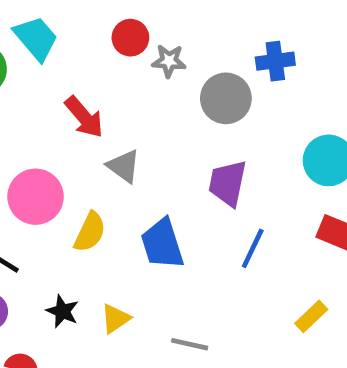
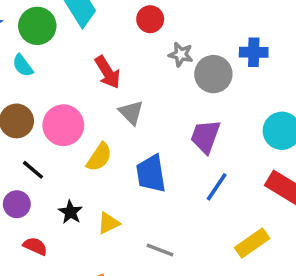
gray star: (169, 61) -> (181, 54), moved
yellow rectangle: (311, 316) -> (252, 243), size x1.4

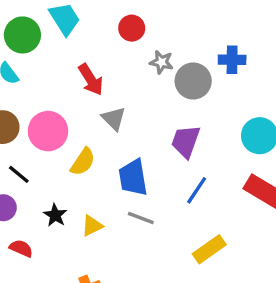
yellow rectangle: (252, 243) -> (209, 249), moved
gray line: (160, 250) -> (141, 218), moved

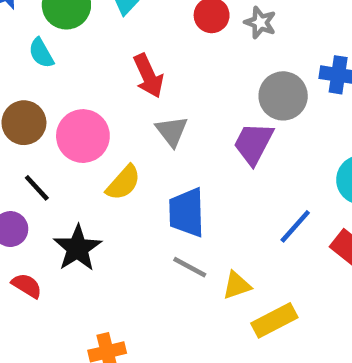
gray star: (161, 62) -> (260, 23), moved
purple trapezoid: (186, 141) -> (253, 143), moved
blue line: (197, 190) -> (295, 226), moved
black star: (55, 215) -> (77, 248), size x1.5
yellow triangle: (92, 226) -> (237, 285), moved

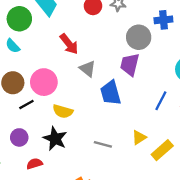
yellow semicircle: (123, 183) -> (63, 111), moved, turned 78
black line: (37, 188) -> (26, 104), moved, turned -63
blue trapezoid: (187, 212) -> (111, 93), moved
gray line: (190, 267) -> (103, 144), moved
red semicircle: (27, 286) -> (34, 164), turned -35

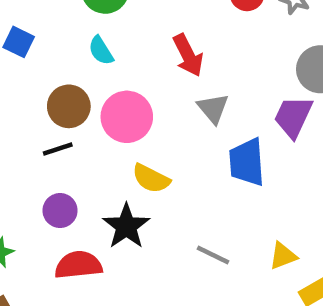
cyan semicircle: (13, 46) -> (101, 51), moved
black line: (26, 104) -> (58, 149), moved
red semicircle: (34, 164) -> (78, 265), size x1.5

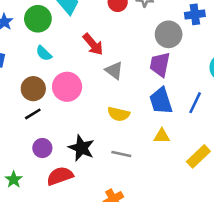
blue trapezoid: (247, 162) -> (161, 101), moved
yellow semicircle: (151, 178) -> (119, 114), moved
gray line: (213, 255) -> (121, 154), moved
yellow triangle: (283, 256) -> (162, 136), moved, turned 35

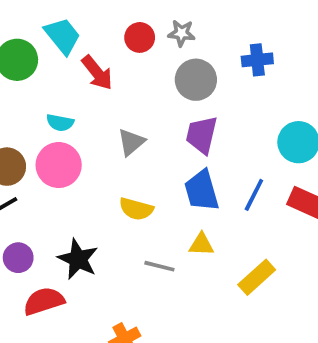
gray circle: (169, 34) -> (196, 80), moved
red arrow: (93, 44) -> (97, 73), moved
cyan semicircle: (44, 53) -> (60, 123), moved, turned -35
gray triangle: (114, 70) -> (131, 142), turned 42
gray line: (121, 154) -> (159, 266), moved

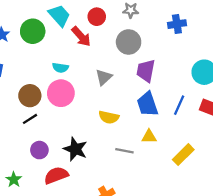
red circle: (140, 37) -> (97, 17), moved
gray circle: (196, 80) -> (129, 42), moved

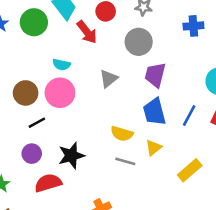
yellow semicircle: (109, 117) -> (122, 134), moved
black line: (30, 119) -> (37, 123), moved
yellow triangle: (149, 137) -> (154, 148), turned -42
black star: (75, 149) -> (71, 156), turned 30

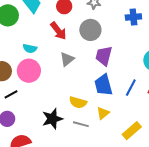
red arrow: (87, 32) -> (58, 31), moved
black star: (71, 156) -> (52, 119), moved

